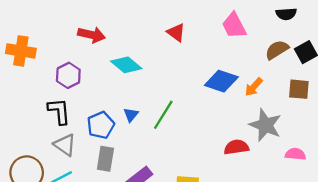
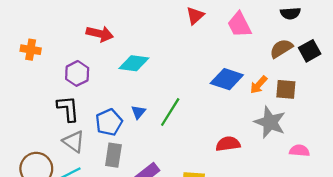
red triangle: (176, 32) -> (195, 16), moved, turned 42
orange cross: (21, 51) -> (31, 50), size x0.7
cyan diamond: (126, 65) -> (134, 63), turned -32
brown square: (299, 89) -> (286, 89), moved
red semicircle: (236, 147) -> (228, 144), moved

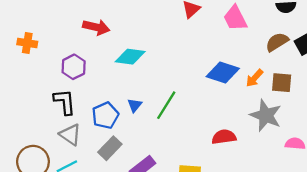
gray rectangle: (113, 155) -> (110, 148), turned 35

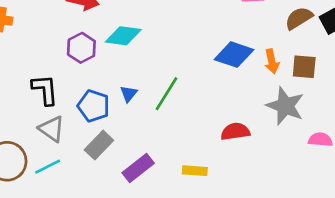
purple hexagon: (74, 67) -> (81, 48), moved
orange arrow: (254, 78) -> (272, 61), turned -54
blue pentagon: (105, 115) -> (94, 106), turned -30

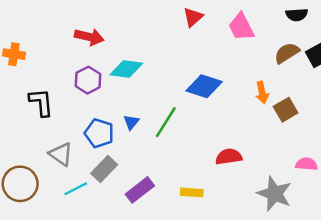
blue diamond: (234, 55) -> (204, 86), moved
brown square: (304, 67) -> (286, 110), moved, turned -35
black L-shape: (45, 90) -> (41, 102), moved
gray star: (285, 106) -> (274, 194), moved
cyan line: (48, 167) -> (76, 189), moved

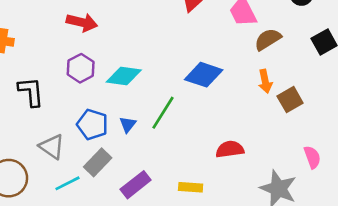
brown semicircle: (287, 53) -> (268, 39), moved
cyan diamond: (126, 69) -> (124, 76), moved
blue triangle: (131, 122) -> (128, 124), moved
pink semicircle: (307, 164) -> (312, 157), turned 65

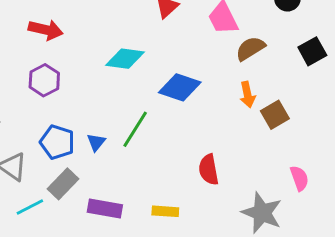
cyan diamond: (124, 76) -> (125, 59), moved
red semicircle: (230, 149) -> (209, 170), turned -92
purple rectangle: (136, 185) -> (105, 208), turned 48

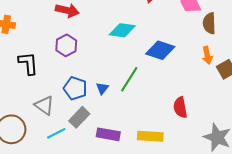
brown semicircle: (250, 48) -> (209, 23), turned -60
yellow rectangle: (165, 211) -> (150, 136), size x1.4

